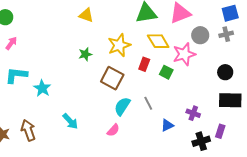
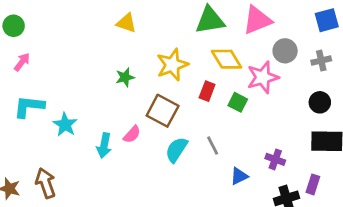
gray cross: (226, 34) -> (321, 61), moved
cyan arrow: (70, 121) -> (104, 145), moved, turned 54
pink semicircle: (113, 130) -> (132, 134), moved

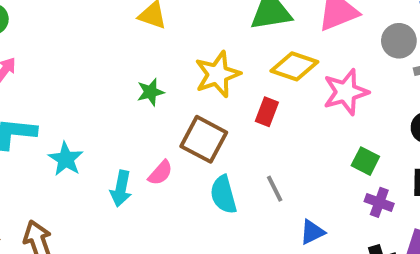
gray circle: (285, 51) -> (399, 41), moved
yellow diamond: (227, 59) -> (294, 66), turned -40
green square: (238, 102) -> (365, 161), moved
cyan semicircle: (176, 150) -> (223, 195), turned -48
purple cross: (275, 159) -> (379, 202), moved

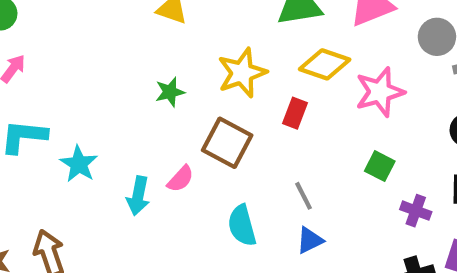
green square: (365, 161) -> (380, 166), moved
cyan semicircle: (223, 195) -> (242, 225), moved
blue triangle: (312, 232) -> (310, 240), moved

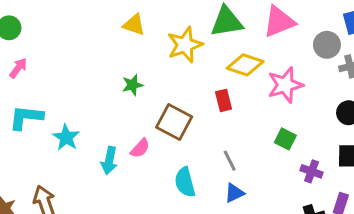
yellow star: (242, 73) -> (185, 45), moved
red rectangle: (295, 113) -> (224, 100), turned -35

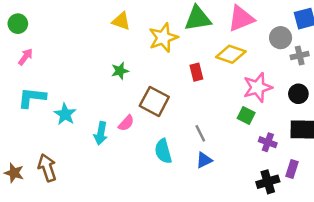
yellow diamond: (245, 65) -> (231, 54), moved
pink star: (285, 85) -> (258, 87), moved
red rectangle: (224, 100) -> (196, 72), moved

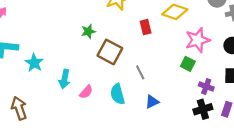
green star: (120, 71) -> (88, 31), moved
pink semicircle: (126, 123) -> (86, 92), moved
gray line: (200, 133) -> (140, 72), moved
black cross: (268, 182) -> (203, 109), moved

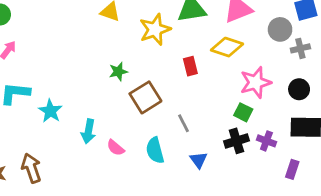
brown square: (110, 52) -> (145, 97), turned 30
pink semicircle: (86, 92) -> (116, 148), turned 88
blue triangle: (152, 102) -> (198, 160), turned -40
black cross: (203, 109) -> (237, 141), moved

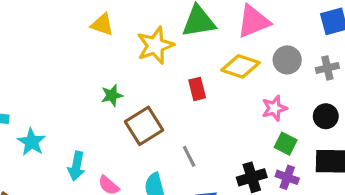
gray circle: (280, 29) -> (287, 60), moved
pink star: (256, 82) -> (274, 108), size x0.7
green square: (243, 112) -> (286, 144), moved

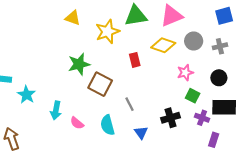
green star: (112, 95) -> (79, 64), size x1.5
brown square: (144, 126) -> (100, 84), turned -30
purple cross: (287, 177) -> (202, 118), moved

